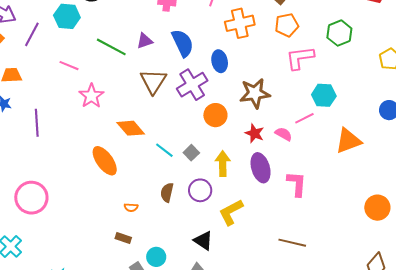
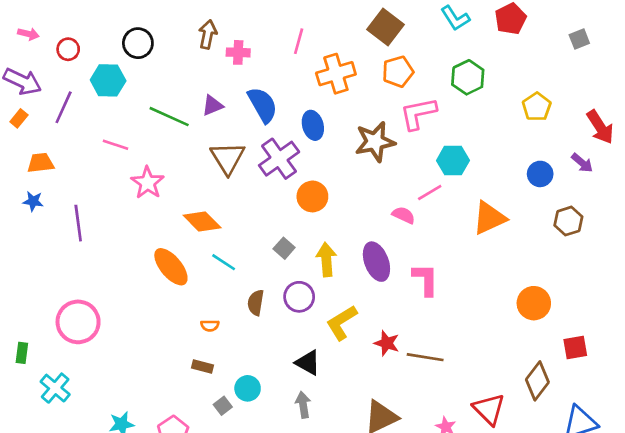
brown star: (255, 93) -> (375, 142), moved
red star: (254, 133) -> (387, 343), moved
cyan line: (164, 150) -> (224, 262), moved

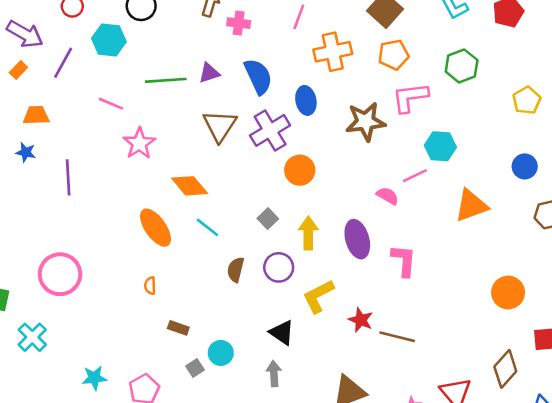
green line: (169, 117) -> (166, 80), turned -33
orange semicircle: (210, 326) -> (150, 286), moved, turned 84

